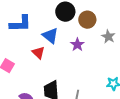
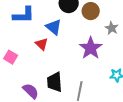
purple star: (77, 45) -> (91, 48), moved, size x1.6

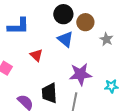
blue triangle: (54, 27) -> (65, 39), moved
purple star: (91, 48) -> (80, 74), moved, turned 30

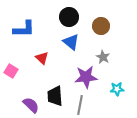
brown circle: (85, 22) -> (101, 26), moved
gray star: (106, 39) -> (103, 57), moved

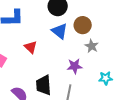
brown circle: (101, 26) -> (83, 25), moved
purple star: (86, 77) -> (75, 66), size x0.7

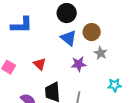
red triangle: (31, 47) -> (40, 64), moved
purple star: (75, 66) -> (79, 64), moved

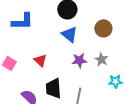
brown circle: (92, 32) -> (103, 28), moved
gray star: (101, 53) -> (101, 59), moved

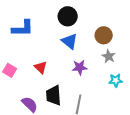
gray star: (101, 59) -> (109, 56), moved
cyan star: (115, 81) -> (116, 80), moved

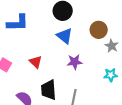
gray star: (109, 56) -> (112, 46), moved

